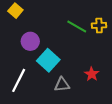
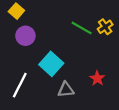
yellow cross: (99, 25) -> (105, 27), turned -32
purple circle: (30, 41) -> (25, 36), moved

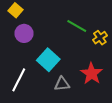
yellow cross: (105, 27) -> (100, 38), moved
red star: (97, 78) -> (91, 73), size x1.5

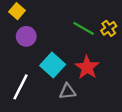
yellow cross: (100, 38) -> (109, 28), moved
red star: (91, 73) -> (87, 67), moved

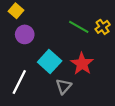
gray triangle: (67, 91) -> (64, 86), turned -42

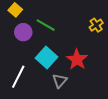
green line: (79, 27) -> (46, 25), moved

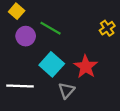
white line: (18, 77) -> (20, 86), turned 65

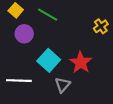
green line: (51, 28) -> (48, 15), moved

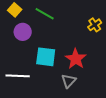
cyan square: (49, 60) -> (46, 57), turned -35
gray triangle: (63, 85) -> (69, 81), moved

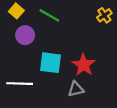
yellow cross: (95, 25) -> (104, 15), moved
gray triangle: (69, 81) -> (76, 89), turned 35

